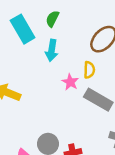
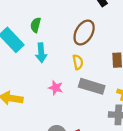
pink star: (70, 82) -> (56, 88), moved

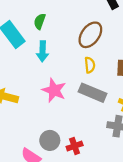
yellow semicircle: (78, 62) -> (90, 65), moved
pink star: (56, 88) -> (54, 90), size x1.5

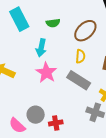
green semicircle: (40, 21) -> (53, 23), moved, turned -128
cyan arrow: (43, 51) -> (41, 48), moved

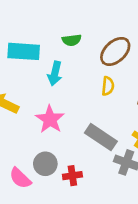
cyan rectangle: (19, 19) -> (24, 51), moved, turned -60
pink star: (46, 73) -> (50, 119), moved
gray rectangle: (79, 80) -> (101, 137), moved

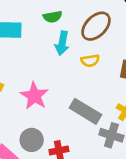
cyan arrow: (55, 73) -> (62, 43), moved
yellow semicircle: (108, 86) -> (90, 61), turned 78

